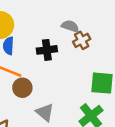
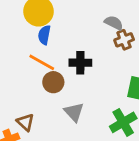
black cross: (47, 50) -> (80, 63), moved

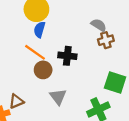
brown triangle: (25, 122) -> (16, 101), turned 49

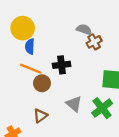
gray triangle: (58, 97) -> (74, 104), moved
brown triangle: (16, 101) -> (40, 116), moved

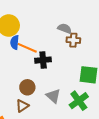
brown cross: (94, 42) -> (73, 40), turned 32
orange line: (31, 69) -> (27, 48), moved
brown circle: (42, 83) -> (27, 87), moved

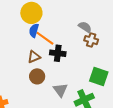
brown triangle: (22, 106) -> (34, 57), moved

